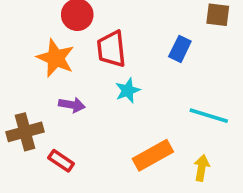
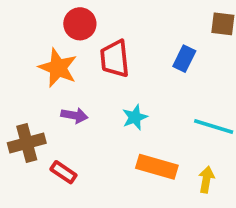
cyan star: (128, 90) -> (135, 117), moved
orange rectangle: (153, 155) -> (157, 167), turned 45

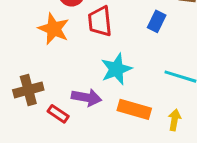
purple arrow: (74, 115) -> (86, 97), moved, size x1.4
cyan star: (135, 117) -> (116, 69), size x1.5

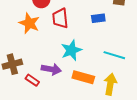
blue rectangle: (157, 21) -> (98, 18), turned 56
yellow arrow: (174, 120) -> (110, 84), size x1.5

